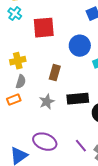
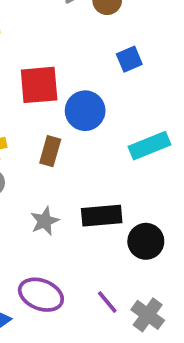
blue circle: (80, 46) -> (85, 111), moved
brown rectangle: (55, 73) -> (50, 151), moved

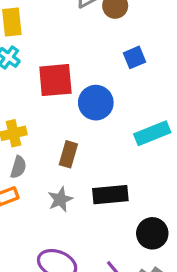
brown rectangle: (50, 151) -> (68, 154), moved
black circle: (146, 241) -> (152, 233), moved

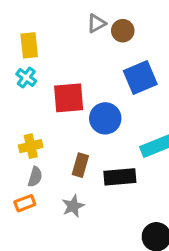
blue square: (135, 57) -> (140, 77), size x1.6
black rectangle: (110, 195) -> (120, 177), moved

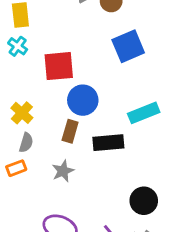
blue circle: (105, 118) -> (83, 100), moved
yellow cross: (31, 146) -> (22, 113), turned -35

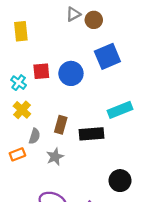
cyan cross: (18, 46) -> (19, 83), moved
red square: (59, 66) -> (41, 71), moved, size x0.7
blue circle: (83, 100) -> (71, 73), moved
gray semicircle: (26, 143) -> (35, 136), moved

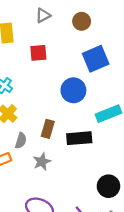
gray triangle: (73, 14) -> (43, 15), moved
red square: (41, 71) -> (38, 53), moved
blue circle: (71, 73) -> (73, 90), moved

